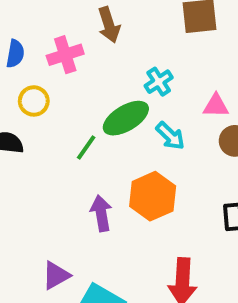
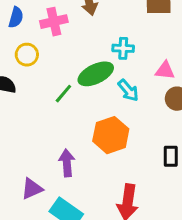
cyan cross: (159, 82) -> (123, 48), turned 30
purple arrow: (101, 213) -> (67, 163), moved

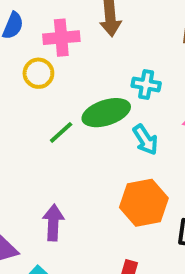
yellow circle: (27, 55) -> (38, 73), moved
orange hexagon: (111, 135) -> (144, 203), moved

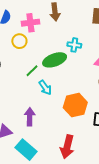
cyan arrow: (145, 140) -> (45, 87), moved

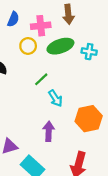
green ellipse: (55, 60) -> (60, 46), moved
purple arrow: (30, 117) -> (49, 131), moved

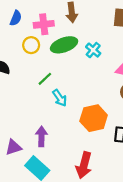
cyan cross: (89, 52) -> (93, 50), turned 32
purple arrow: (49, 131) -> (41, 137), moved

